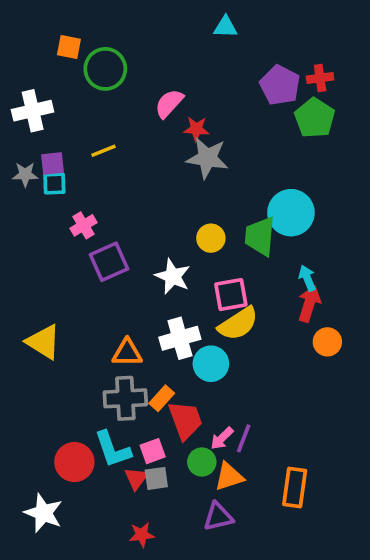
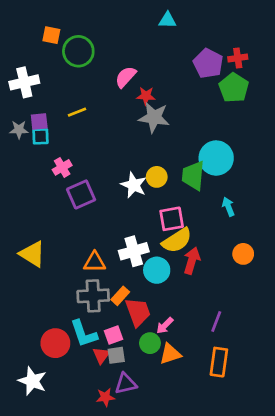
white star: (173, 276) -> (134, 185), moved
red arrow: (309, 304) -> (192, 261), moved
purple line: (244, 438) -> (216, 322), moved
purple triangle: (218, 517) -> (126, 384), moved

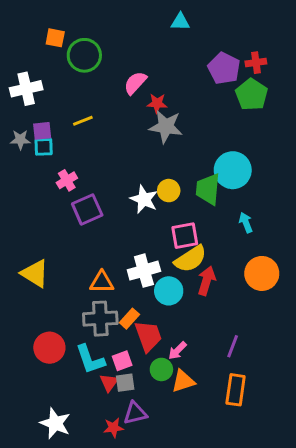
orange circle: (243, 254) -> (262, 273), size x1.5
red circle: (55, 343) -> (49, 348), moved
white star: (32, 381) -> (55, 423), moved

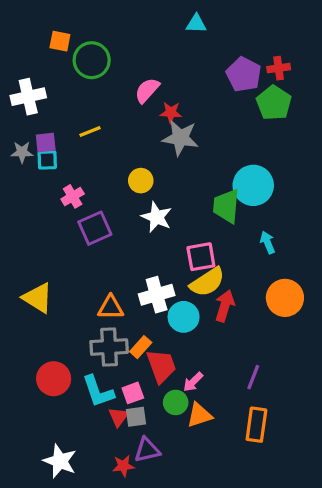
yellow circle: (169, 191) -> (141, 181), moved

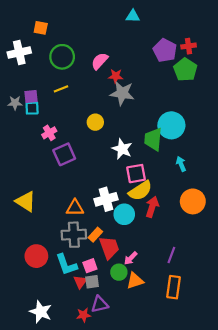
green circle: (92, 60) -> (62, 57), moved
white cross: (28, 97) -> (19, 53), moved
white star: (157, 217) -> (122, 149), moved

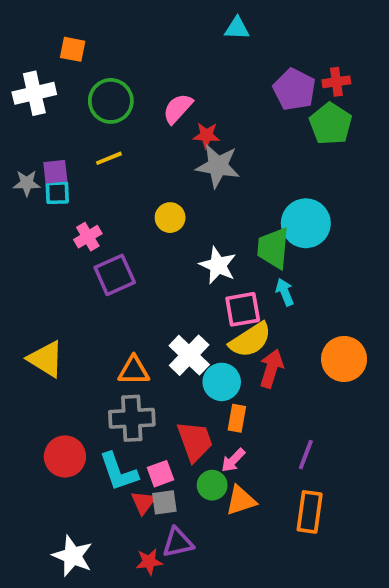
cyan arrow: (181, 164) -> (285, 292), moved
white cross: (106, 199) -> (189, 355), turned -30
orange rectangle: (95, 235) -> (237, 418), moved, turned -32

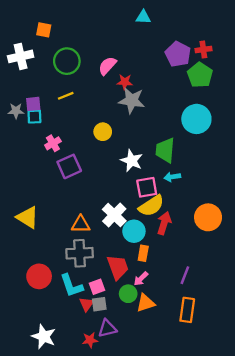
cyan circle: (306, 223) -> (196, 119), moved
cyan arrow: (285, 292) -> (172, 177), turned -77

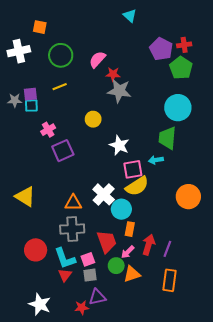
cyan triangle: (143, 17) -> (130, 16), turned 40
green trapezoid: (165, 150) -> (167, 138), moved
red arrow: (164, 223) -> (149, 245), moved
red triangle: (87, 304) -> (65, 275), moved

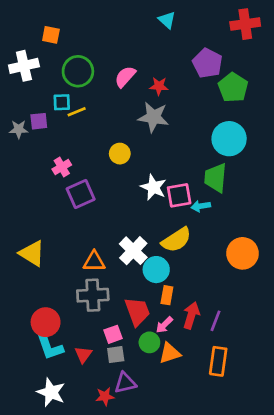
red cross: (184, 45) -> (245, 24), moved, size x1.5
red star: (113, 74) -> (159, 86), moved
cyan square: (31, 106) -> (62, 102), moved
pink square: (133, 169) -> (179, 195), moved
cyan L-shape: (65, 258) -> (50, 346), moved

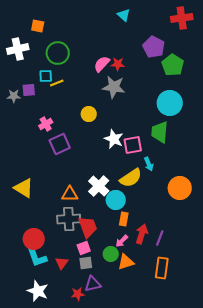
pink semicircle: (125, 77) -> (102, 64), moved
cyan arrow: (201, 206) -> (149, 164), moved, turned -104
red trapezoid: (137, 311) -> (88, 227), moved

